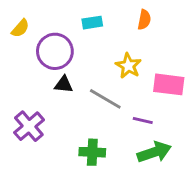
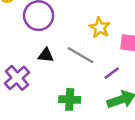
black triangle: (64, 84) -> (46, 55), moved
purple line: (143, 120) -> (112, 73), turned -49

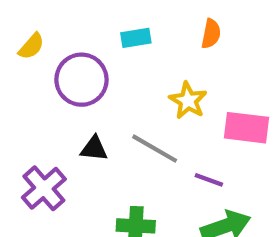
purple line: (112, 73) -> (209, 180), turned 56

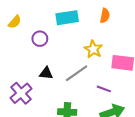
cyan rectangle: (136, 38) -> (67, 18), size x1.5
purple circle: (81, 80) -> (40, 39), size x0.6
gray line: (155, 149) -> (77, 73), turned -65

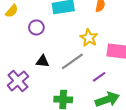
purple line: (104, 89) -> (99, 77), turned -56

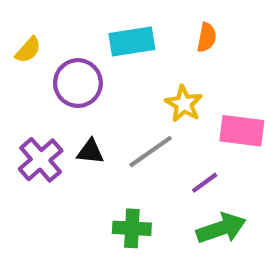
purple circle: (36, 27) -> (78, 83), size x1.5
purple cross: (18, 81) -> (41, 160), moved

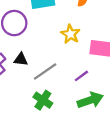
gray line: (151, 152) -> (45, 72), moved
green cross: (132, 228) -> (43, 100), turned 30

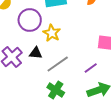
yellow star: (70, 34) -> (52, 33), moved

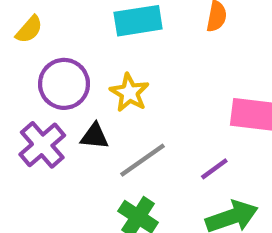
purple circle: (30, 20) -> (64, 84), moved

